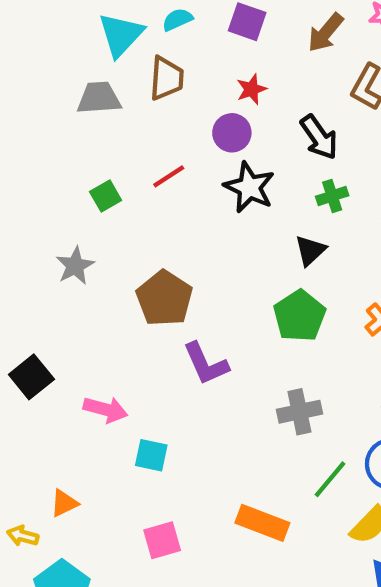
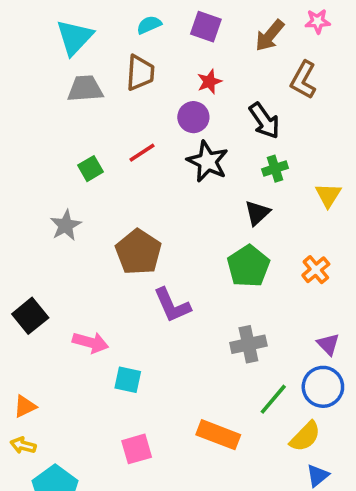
cyan triangle: (121, 35) -> (75, 37), moved
orange triangle: (64, 503) -> (25, 406), moved

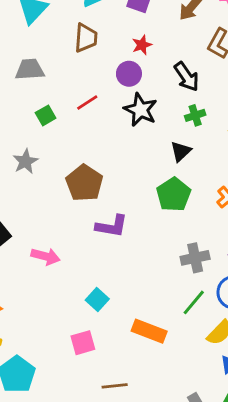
gray trapezoid: (85, 89) -> (30, 69), moved
purple L-shape: (172, 305) -> (112, 226), turned -56
gray cross: (248, 344) -> (195, 258), moved
cyan square: (128, 380) -> (97, 300), moved, turned 30

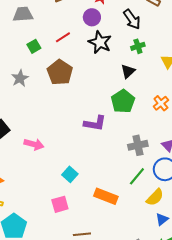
brown pentagon: (84, 183) -> (60, 72), moved
purple L-shape: (112, 226) -> (95, 123), moved

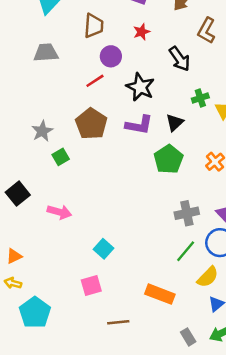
purple circle: (92, 17) -> (111, 56), moved
green square: (34, 46) -> (61, 157), moved
green cross: (138, 46) -> (200, 98), moved
purple L-shape: (95, 123) -> (139, 125), moved
orange rectangle: (106, 196) -> (160, 294), moved

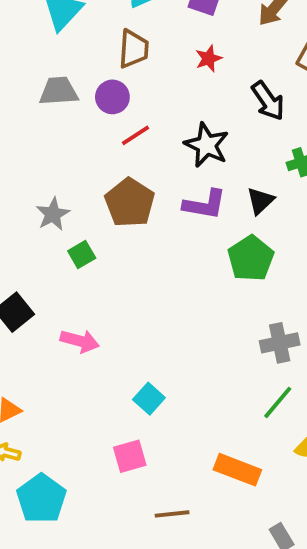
purple circle: (111, 56) -> (112, 97), moved

